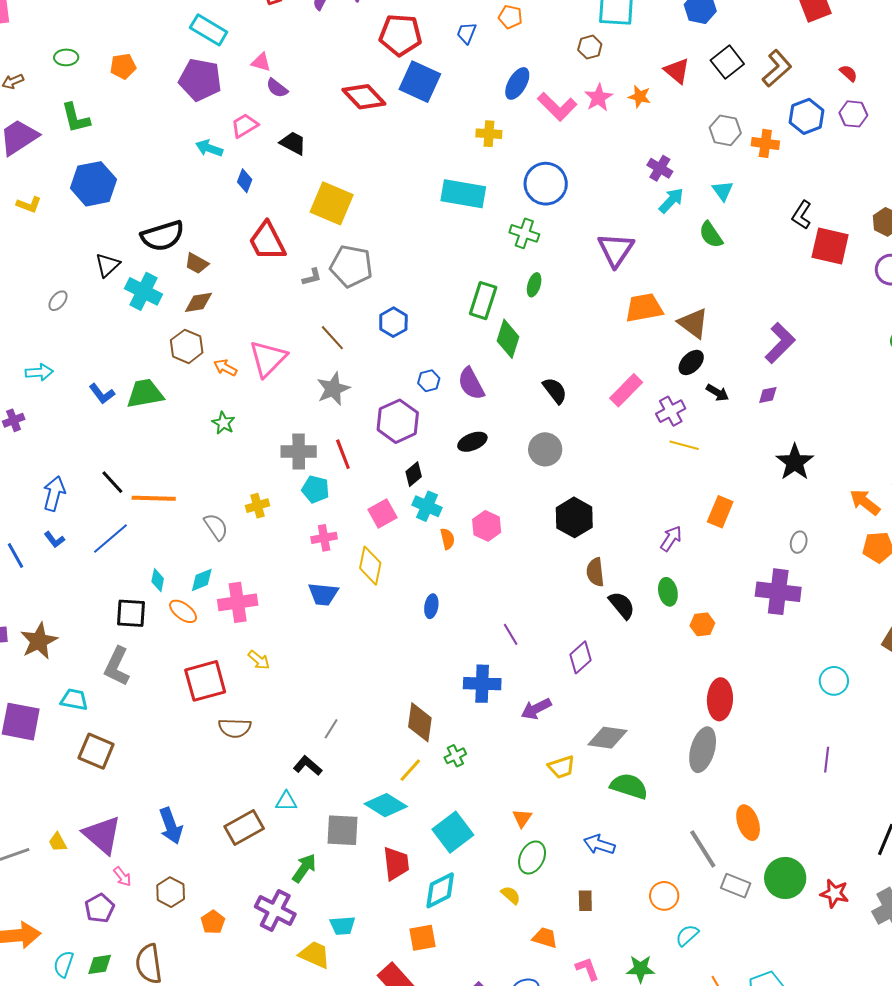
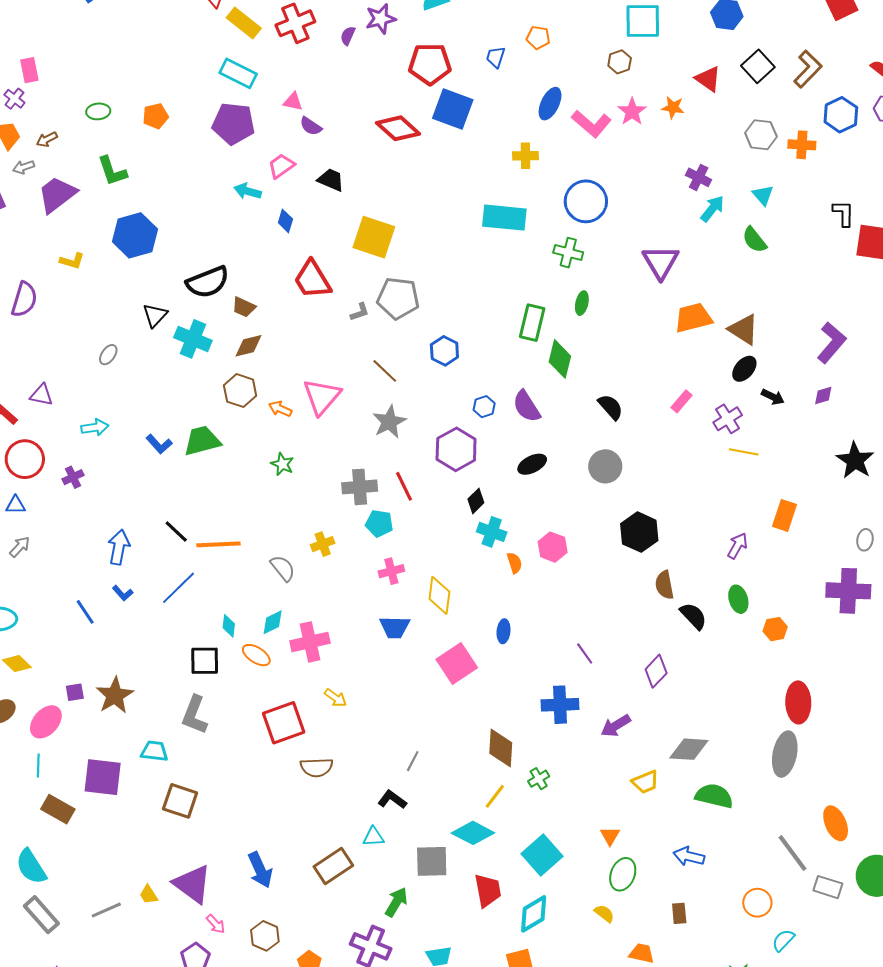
black L-shape: (802, 215) -> (843, 213), turned 152
pink rectangle: (626, 390) -> (681, 401), size x0.7
pink square: (382, 514) -> (457, 664), moved, size x1.4

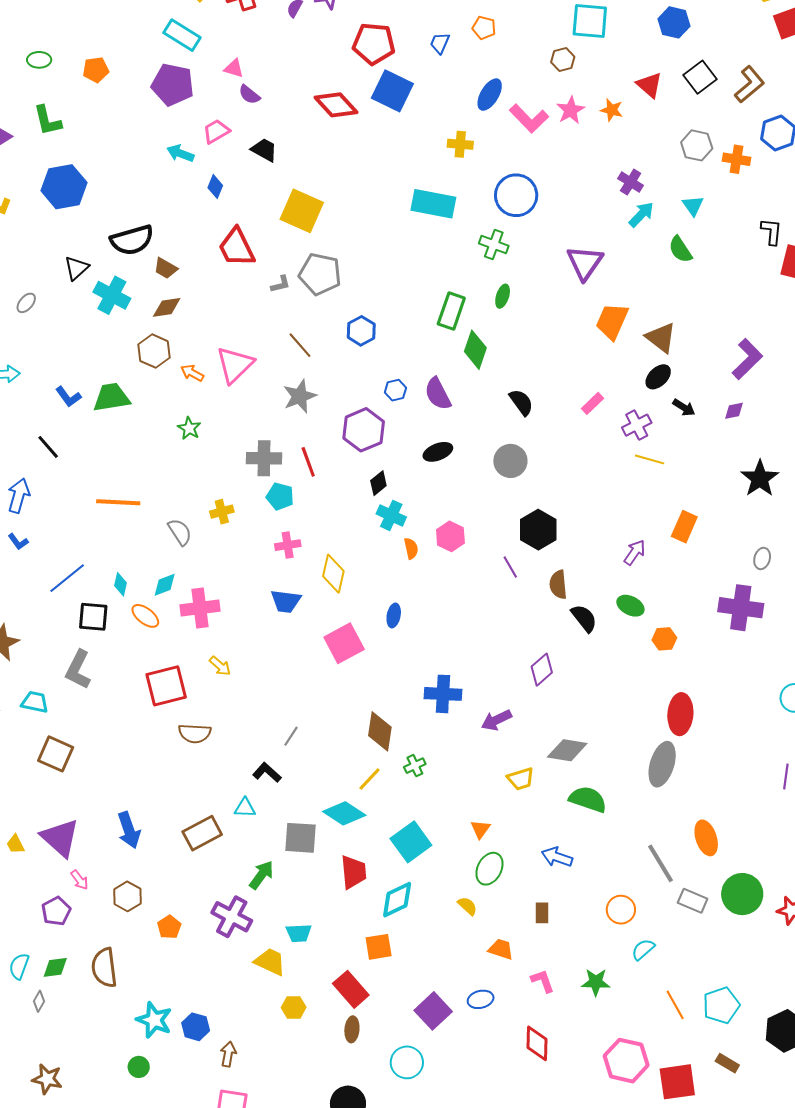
orange trapezoid: (693, 318) -> (612, 321), turned -57
black line: (176, 532) -> (48, 447), moved
blue line: (179, 588) -> (67, 578), moved
green ellipse: (738, 599) -> (630, 606), turned -52
purple line: (585, 653) -> (510, 567), moved

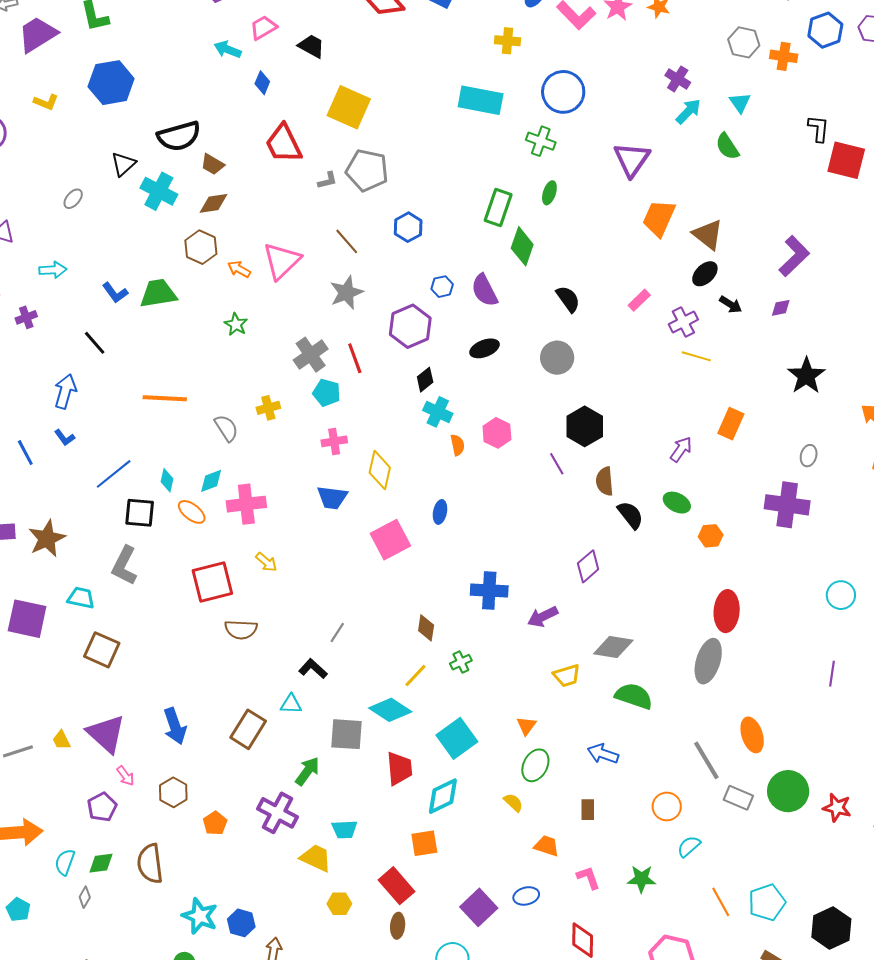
gray cross: (264, 458) -> (311, 355), turned -36
brown diamond: (380, 731) -> (426, 628), size x0.7
brown rectangle: (202, 833) -> (248, 729), turned -30

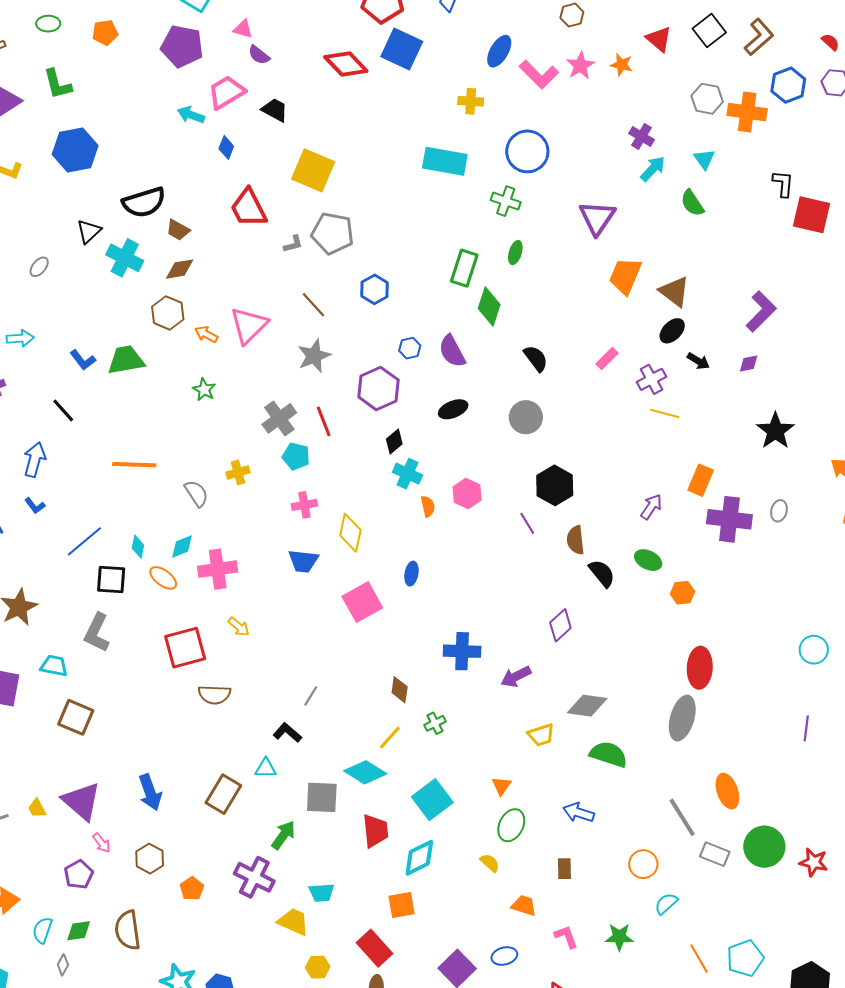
pink trapezoid: (263, 28) -> (226, 92), size x1.4
orange cross: (784, 56) -> (747, 112), size x1.4
purple cross: (787, 505) -> (729, 519), moved

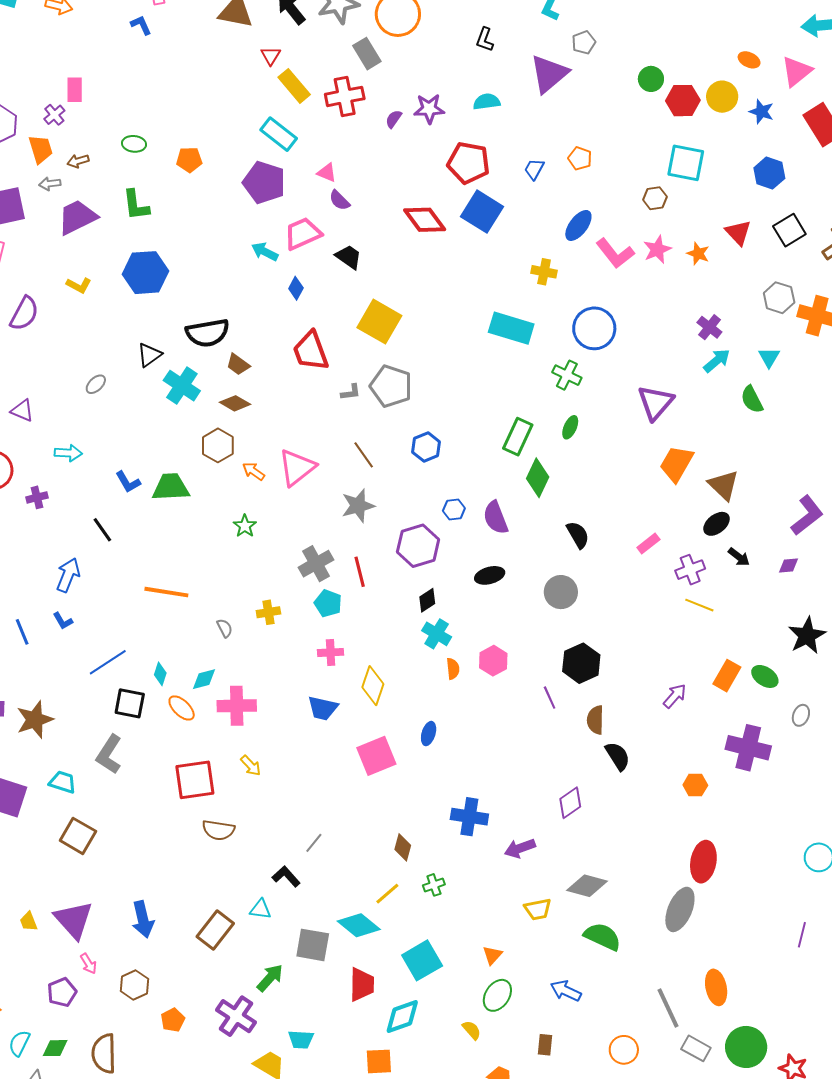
brown diamond: (180, 269) -> (235, 403), turned 32
gray semicircle: (196, 493) -> (225, 628), size x0.7
purple cross: (729, 519) -> (748, 748), moved
green ellipse: (648, 560) -> (765, 676), moved

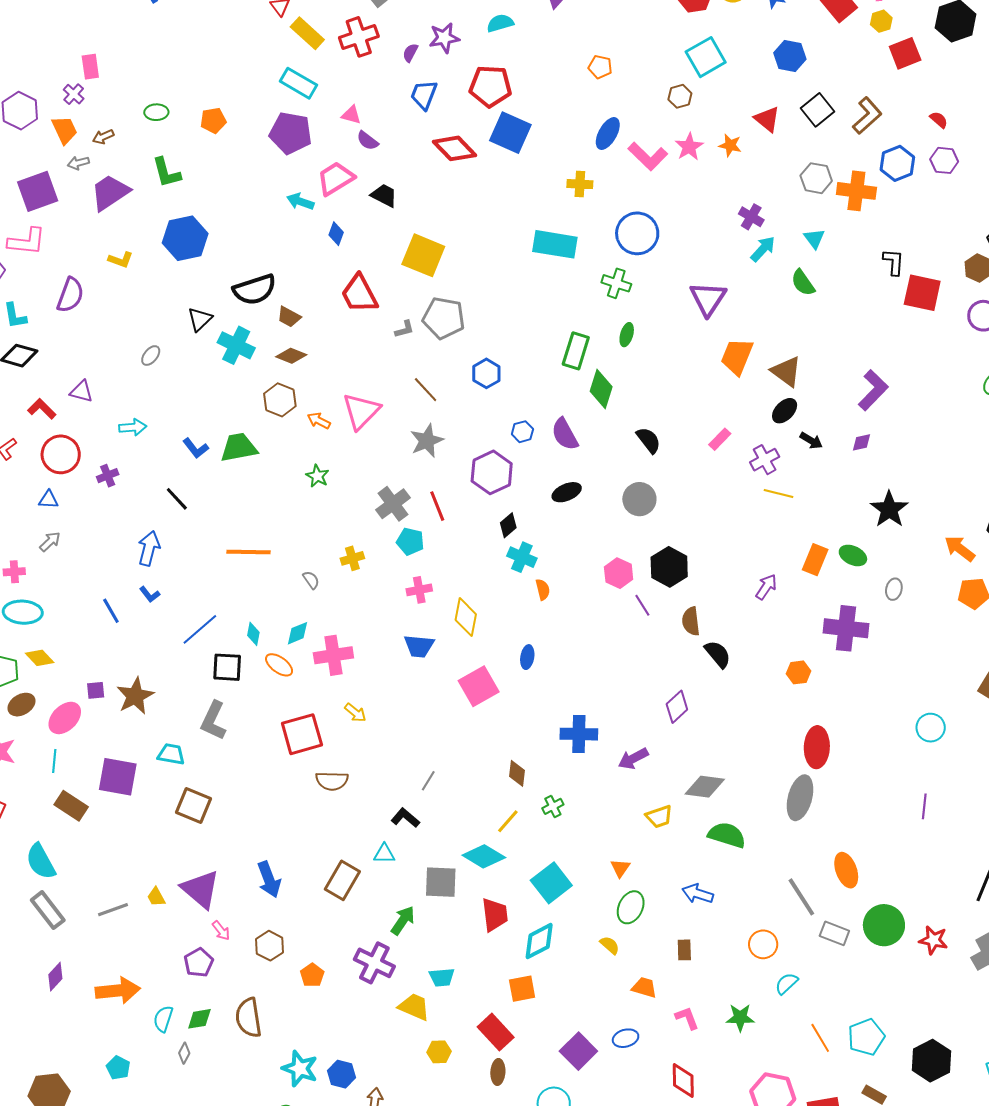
cyan square: (686, 163) -> (706, 57), turned -33
blue trapezoid: (534, 169) -> (424, 95), moved, size x1.4
pink hexagon: (493, 661) -> (619, 573), moved

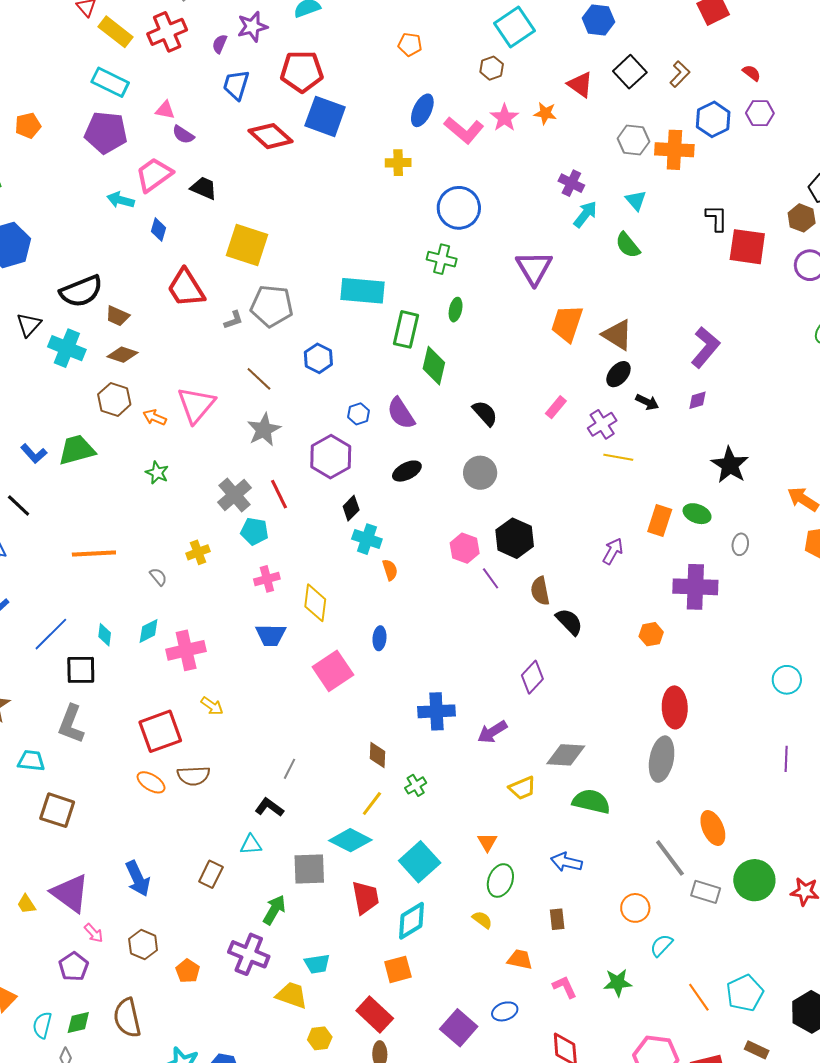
brown L-shape: (867, 116) -> (680, 74), size x0.7
cyan rectangle: (555, 244) -> (363, 291), moved
orange ellipse: (279, 665) -> (151, 782), moved
brown rectangle: (342, 880) -> (211, 874), size x0.7

